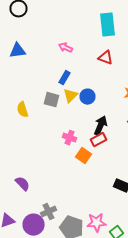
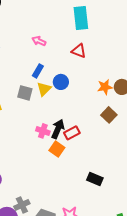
blue circle: (88, 97) -> (61, 82), moved
black arrow: (100, 126) -> (58, 129), moved

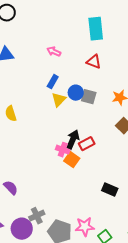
gray square: (25, 93) -> (89, 97), moved
pink cross: (43, 131) -> (63, 150), moved

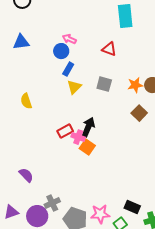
cyan rectangle: (96, 29) -> (125, 16), moved
blue circle: (76, 93) -> (61, 51), moved
red rectangle: (87, 144) -> (65, 131), moved
black rectangle: (110, 190) -> (132, 207), moved

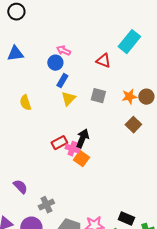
cyan rectangle: (125, 16) -> (129, 42), moved, turned 45
yellow semicircle: (26, 101) -> (25, 103), moved
gray cross: (52, 203) -> (46, 205), moved

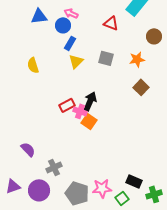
blue triangle: (15, 54) -> (39, 16), moved
brown circle: (146, 97) -> (154, 36), moved

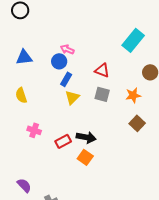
blue triangle: (39, 16) -> (24, 57), moved
red triangle: (111, 23) -> (102, 70), moved
yellow semicircle: (33, 65) -> (21, 95), moved
black arrow: (90, 101) -> (86, 137), turned 78
pink cross: (80, 111) -> (34, 130), moved

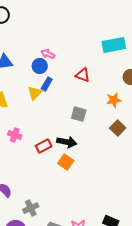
cyan rectangle: (133, 40) -> (114, 45), turned 40
gray square: (102, 94) -> (79, 114), moved
yellow triangle: (72, 97) -> (35, 93), moved

